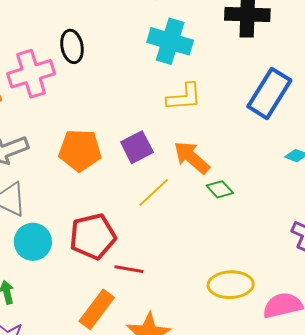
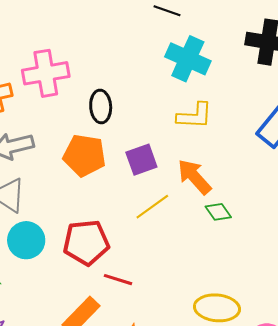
black ellipse: (72, 46) -> (101, 106), moved

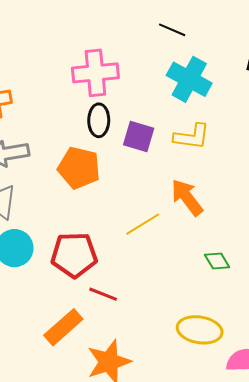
pink cross: (46, 73) -> (95, 73), moved
purple square: (141, 160) -> (139, 136), moved, turned 32
green diamond: (218, 212) -> (217, 261), moved

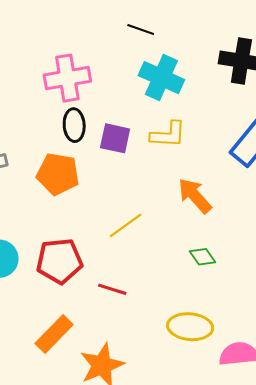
orange arrow: (187, 197) -> (195, 196), moved
red line: (103, 294) -> (112, 289), moved

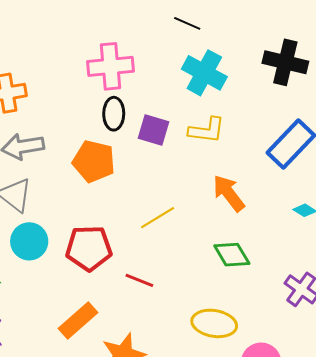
green diamond: (202, 257) -> (232, 255), size x1.4

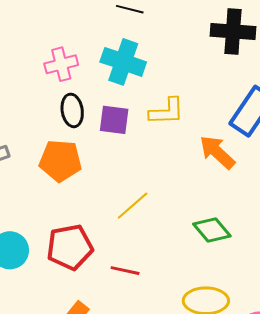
pink cross: (110, 66) -> (61, 64), size x0.7
cyan cross: (204, 73) -> (123, 62), moved
orange arrow: (229, 193) -> (217, 152), moved

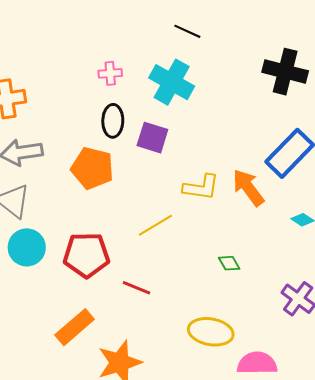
pink cross: (61, 64) -> (110, 73), size x0.7
yellow L-shape: (167, 111) -> (201, 187), moved
green diamond: (212, 230) -> (229, 263), size x0.6

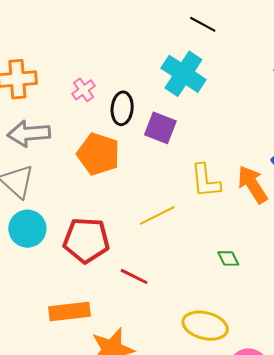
pink cross: (110, 73) -> (84, 90), moved, turned -35
yellow L-shape: (201, 187) -> (205, 181), turned 72
orange rectangle: (75, 327) -> (70, 312), turned 30

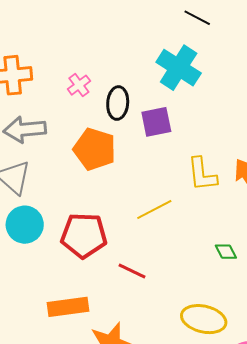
purple square: (160, 128) -> (156, 122), turned -32

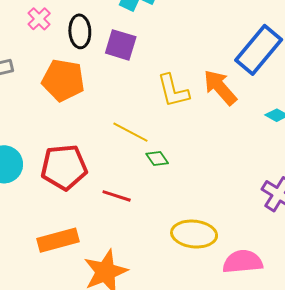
purple square: (156, 122) -> (121, 45), turned 36
yellow line: (154, 210) -> (130, 132), turned 63
green diamond: (226, 252) -> (157, 158), moved

